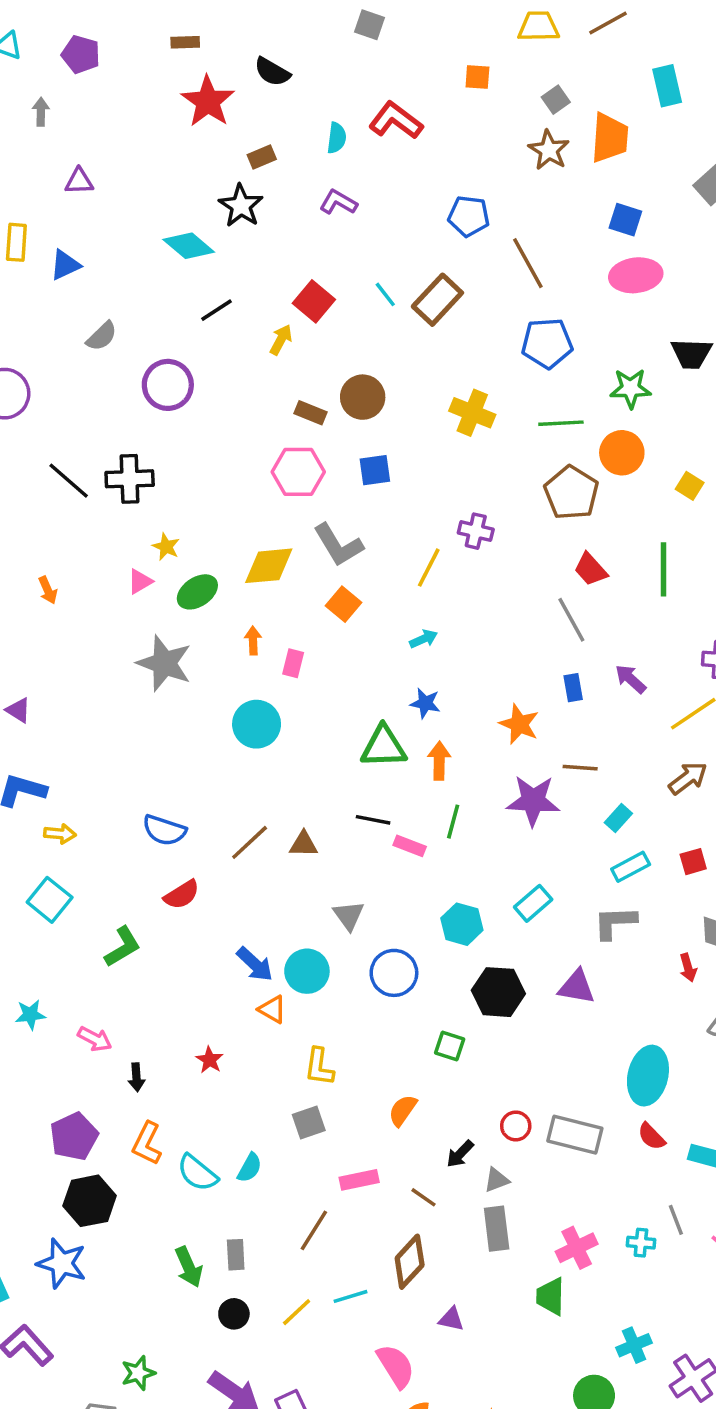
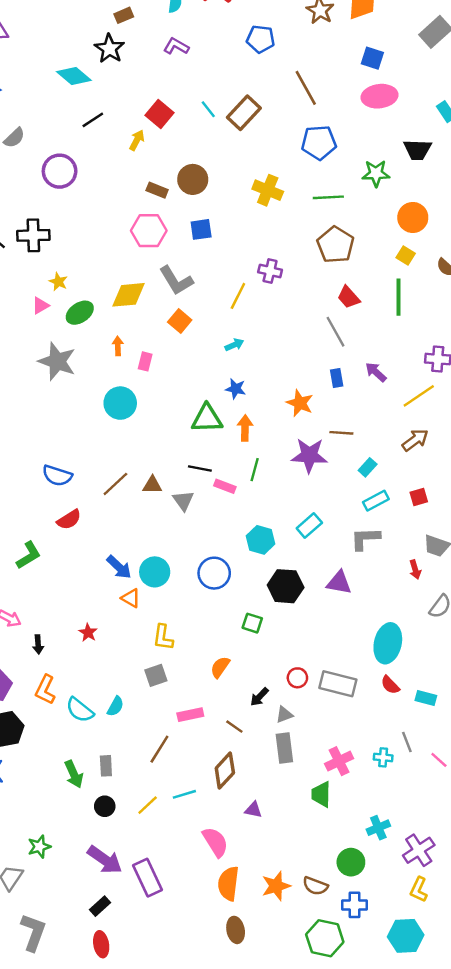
blue pentagon: (469, 216) -> (261, 39), moved
orange circle: (622, 453) -> (413, 217), moved
yellow square: (690, 486) -> (406, 256), moved
gray triangle: (349, 915) -> (183, 501), moved

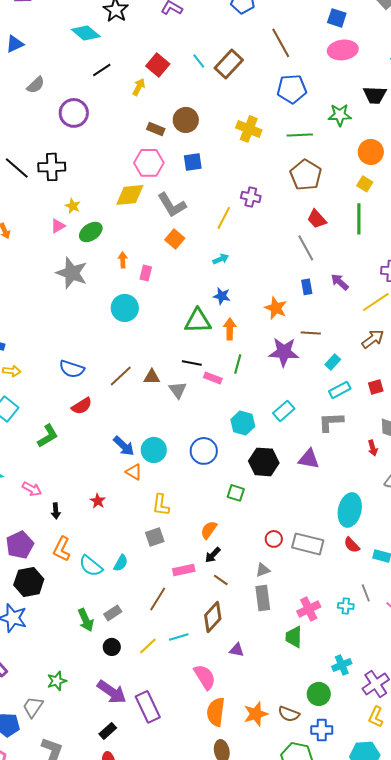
yellow diamond: (129, 295) -> (130, 195), moved
black arrow: (259, 697) -> (213, 555), moved
gray rectangle: (106, 766) -> (113, 613), turned 60

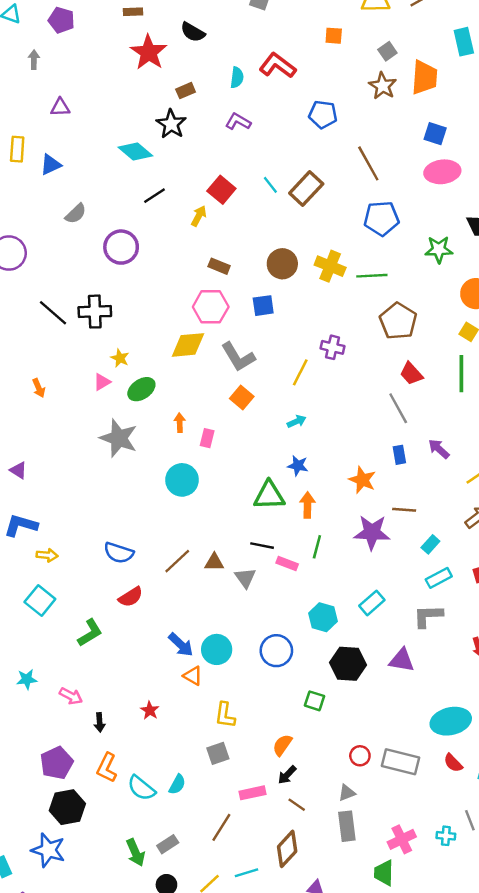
brown circle: (186, 120) -> (282, 264), moved
green line: (300, 135) -> (372, 276), moved
cyan ellipse: (350, 510) -> (451, 721), turned 64

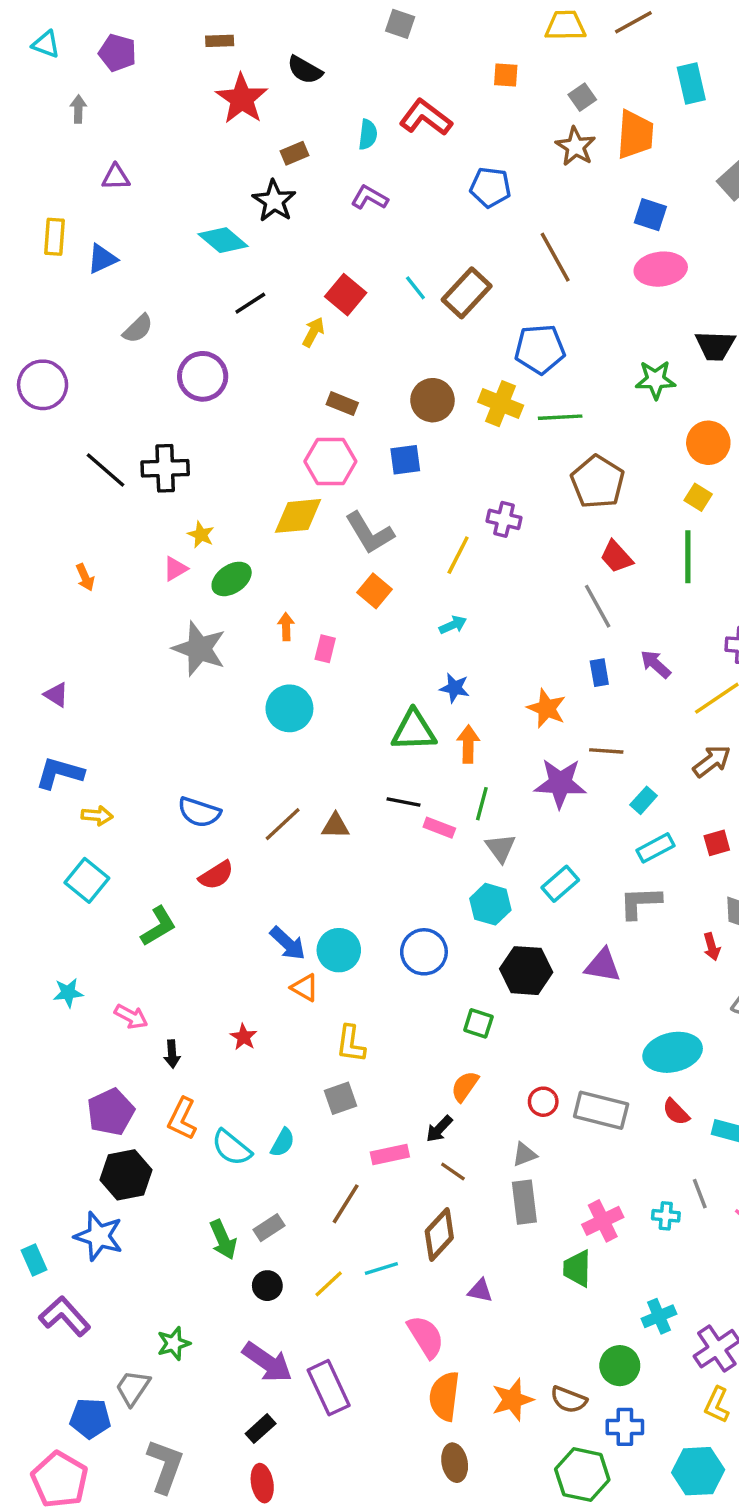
blue pentagon: (381, 218) -> (540, 349), moved
gray triangle: (245, 578) -> (501, 848), moved
orange semicircle: (282, 745) -> (465, 1086), moved

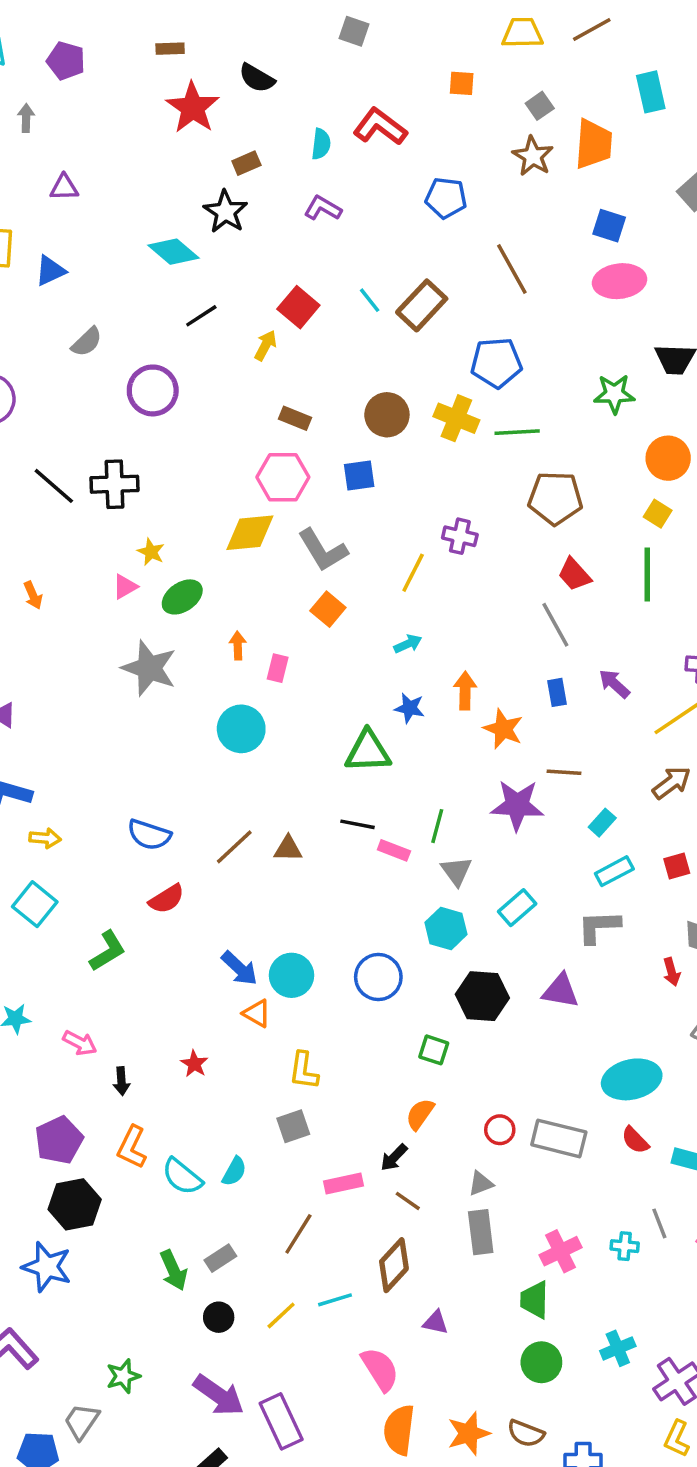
brown pentagon: (598, 482) -> (555, 498), turned -30
orange arrow: (468, 744) -> (465, 691), moved
green circle: (620, 1366) -> (541, 1362), moved

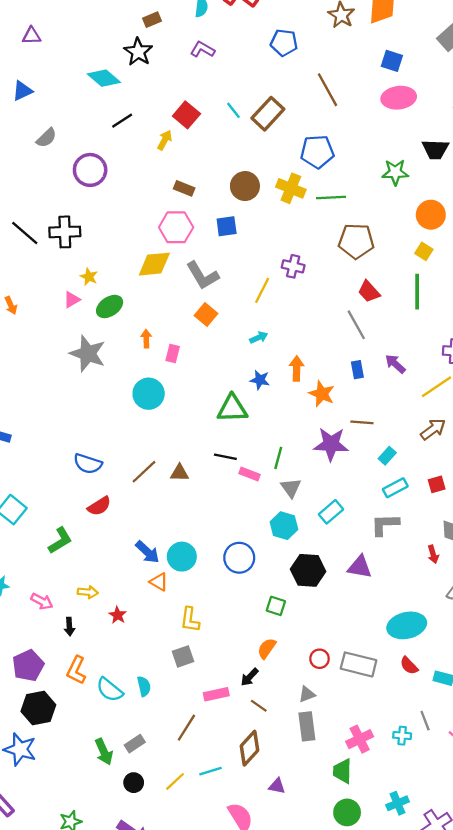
yellow arrow: (45, 838) -> (88, 592), moved
cyan semicircle: (234, 1171) -> (144, 686), turned -42

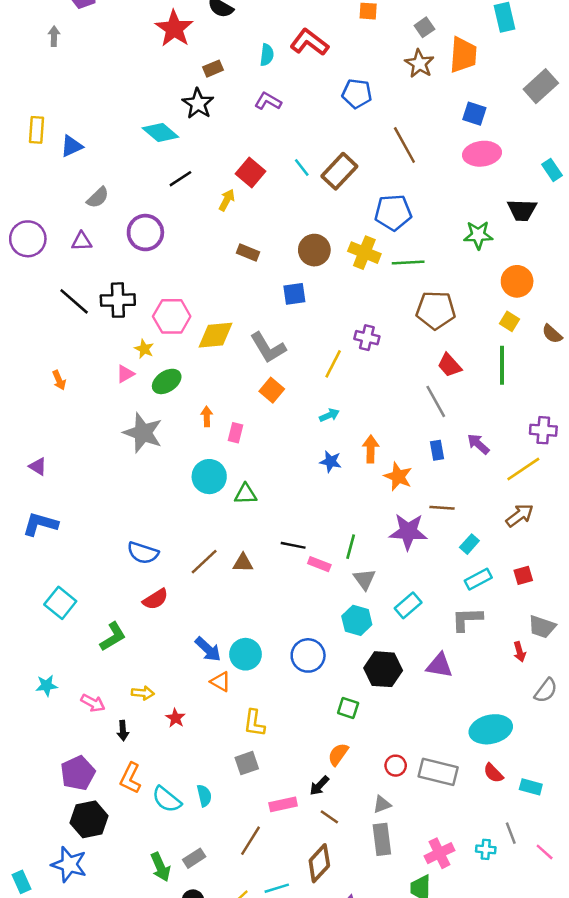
purple triangle: (32, 36) -> (82, 241), moved
pink hexagon: (176, 227) -> (172, 316), moved
green triangle: (232, 409) -> (245, 494), moved, size x0.7

